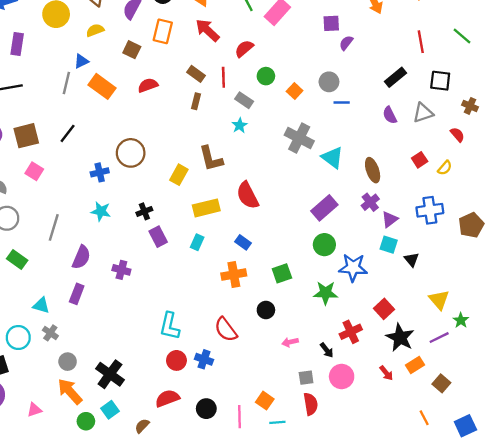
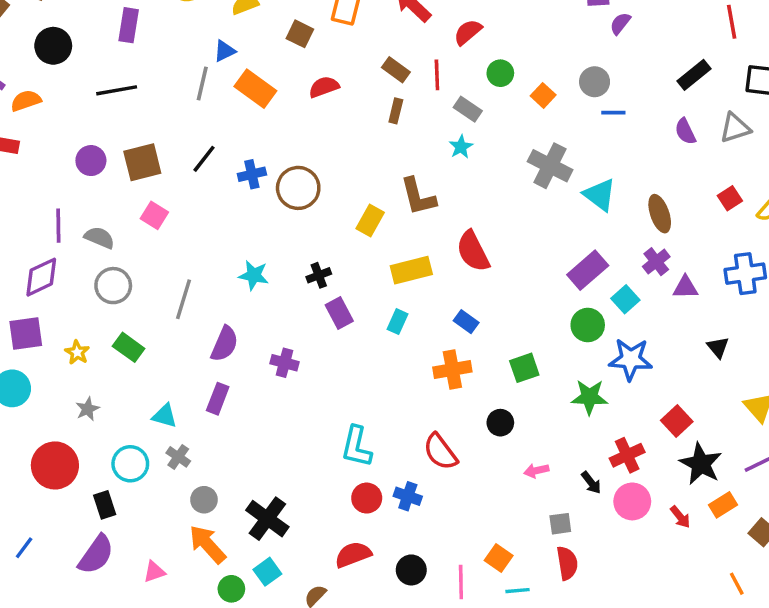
blue cross: (100, 172) -> (252, 174), moved
purple triangle: (390, 219) -> (685, 287), turned 36
cyan square: (389, 245) -> (625, 299), moved, turned 30
pink circle: (342, 377) -> (632, 501), moved

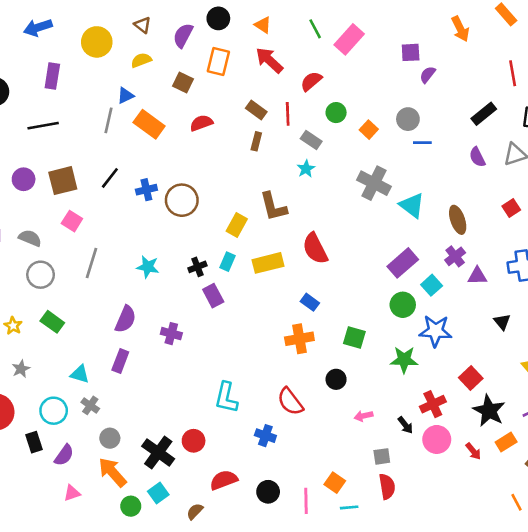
gray line: (183, 299) -> (92, 263), moved
cyan rectangle: (398, 322) -> (228, 262), moved
green square: (524, 368) -> (354, 337), turned 35
red circle: (367, 498) -> (194, 441), moved
purple semicircle: (96, 555) -> (64, 455), moved, size x0.7

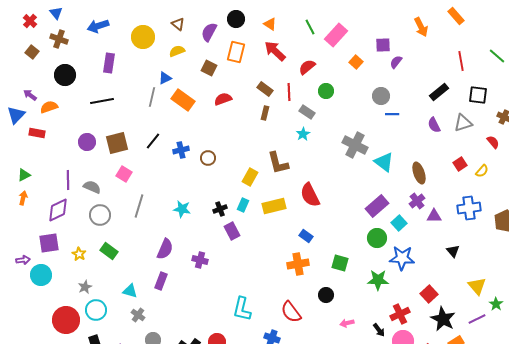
orange square: (369, 130) -> (356, 62), moved
brown circle: (182, 200) -> (208, 158), size x0.6
cyan circle: (54, 411) -> (96, 310), moved

